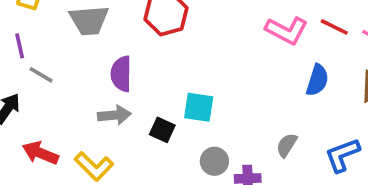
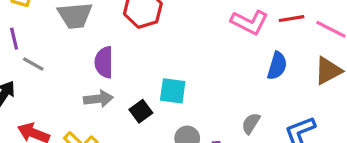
red line: (334, 27) -> (291, 19), turned -35
black square: (162, 130) -> (141, 111), turned 30

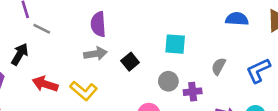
blue semicircle: (277, 66) -> (237, 19), turned -100
cyan square: (173, 91) -> (175, 44), moved

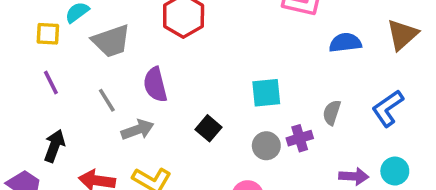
gray line: (42, 29) -> (107, 100), moved, turned 42
gray arrow: (95, 54) -> (137, 130), moved
purple cross: (193, 92) -> (300, 138), moved

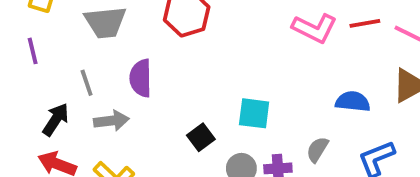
blue semicircle: (345, 43) -> (353, 102), moved
black square: (208, 128) -> (201, 137), moved
black arrow: (54, 146) -> (56, 120), moved

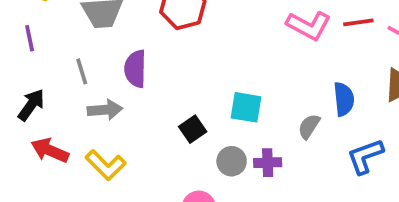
blue semicircle: (353, 102) -> (344, 99), turned 76
black arrow: (56, 120) -> (31, 105), moved
gray semicircle: (317, 150) -> (309, 126), moved

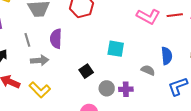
cyan square: (246, 107) -> (116, 49), moved
gray semicircle: (309, 126) -> (148, 70), turned 80

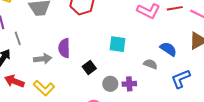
purple semicircle: (56, 39) -> (64, 48), moved
gray line: (27, 40) -> (18, 38), moved
blue semicircle: (167, 56) -> (168, 49), turned -48

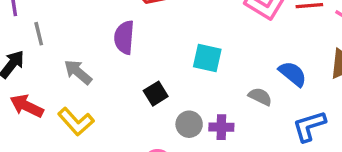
purple semicircle: (64, 48) -> (124, 37), moved
gray arrow: (43, 59) -> (78, 72), turned -138

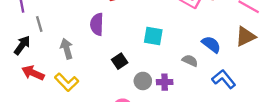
gray arrow: (78, 72) -> (67, 49), turned 36
blue L-shape: (309, 126) -> (224, 79), turned 70

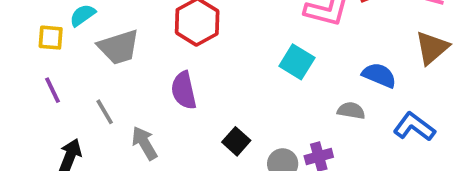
gray line: (39, 24) -> (105, 112), moved
cyan square: (153, 36) -> (297, 62), moved, turned 36

